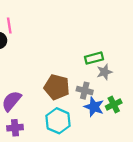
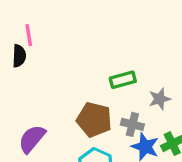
green rectangle: (94, 58) -> (123, 80), moved

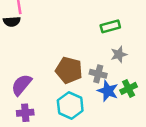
black semicircle: (19, 56) -> (12, 22), turned 84
green rectangle: (123, 80) -> (110, 26), moved

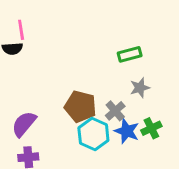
gray cross: (98, 74) -> (115, 111), turned 35
cyan hexagon: (70, 105) -> (93, 134), moved

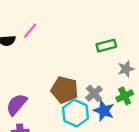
pink line: (21, 30) -> (30, 31), moved, turned 49
gray star: (140, 88) -> (126, 69), moved
green cross: (151, 128) -> (125, 96), moved

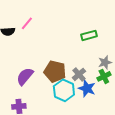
gray star: (126, 69) -> (105, 62), moved
purple semicircle: (17, 104) -> (25, 76), moved

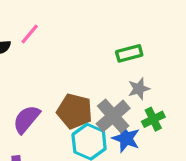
gray star: (105, 62) -> (139, 89), moved
gray cross: (79, 74) -> (113, 116), size x1.5

